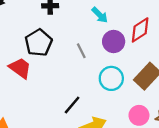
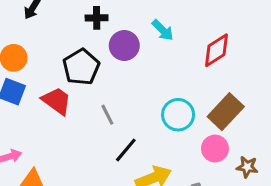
purple circle: (114, 42) -> (124, 46), moved
gray line: (81, 51) -> (107, 115), moved
pink circle: (139, 115) -> (215, 149), moved

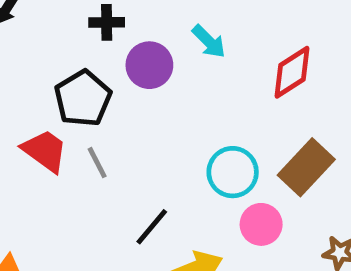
gray line: (107, 115) -> (97, 163), moved
pink circle: (215, 149) -> (261, 224), moved

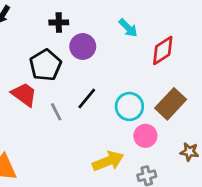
cyan arrow: (209, 41) -> (128, 28), moved
gray line: (97, 163) -> (56, 112), moved
black line: (152, 227) -> (87, 98), moved

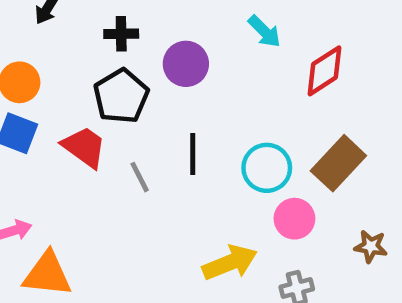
black cross: (59, 22) -> (121, 34), moved
black line: (87, 98) -> (193, 154), turned -40

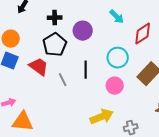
cyan circle: (267, 168) -> (118, 58), moved
pink circle: (294, 219) -> (115, 86), moved

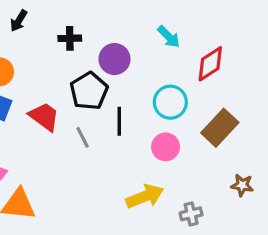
black pentagon: (55, 45) -> (89, 91), moved

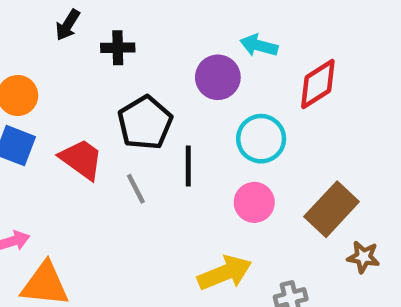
black arrow: (19, 21) -> (68, 25), moved
cyan arrow: (169, 37) -> (259, 45), turned 150
purple circle: (114, 59) -> (218, 77), moved
brown rectangle: (220, 128) -> (332, 209), moved

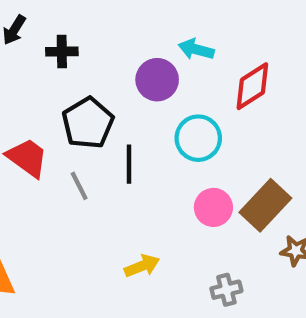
pink circle: (254, 202) -> (213, 207), moved
yellow arrow: (225, 273) -> (142, 266), moved, size x0.7

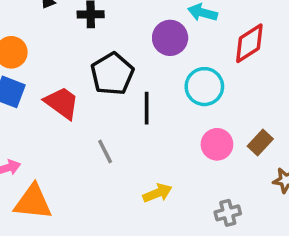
gray line: (79, 186) -> (105, 152), moved
brown rectangle: (265, 205) -> (260, 143), size x0.6

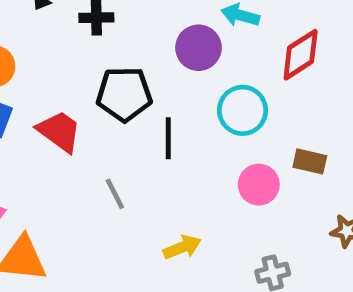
black pentagon: (112, 74) -> (124, 94), turned 30
brown rectangle: (260, 143) -> (310, 161), moved, turned 60

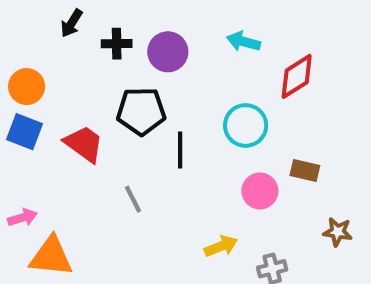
purple circle: (198, 48) -> (168, 52), moved
yellow arrow: (182, 247) -> (221, 246), moved

